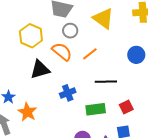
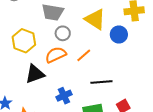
orange semicircle: (62, 52) -> (56, 55), turned -60
blue circle: (136, 55) -> (119, 35), moved

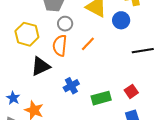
orange semicircle: (56, 55) -> (60, 46), turned -55
black line: (101, 82) -> (143, 51), moved

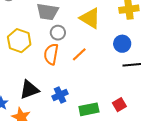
blue circle: (121, 20) -> (122, 44), moved
black triangle: (41, 66) -> (29, 90), moved

